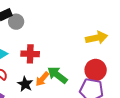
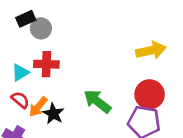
red cross: (30, 54) -> (46, 64), moved
orange arrow: (42, 79) -> (38, 107), moved

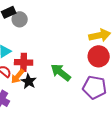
red cross: (46, 64) -> (24, 62), moved
red circle: (150, 94) -> (99, 56), moved

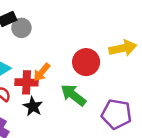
red circle: (99, 56) -> (86, 62), moved
orange arrow: (18, 76) -> (42, 72), moved

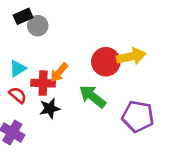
yellow arrow: (123, 48) -> (131, 56), moved
black star: (33, 106) -> (50, 108), turned 30

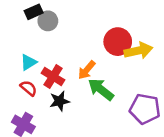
red circle: (106, 62) -> (118, 42), moved
orange arrow: (59, 72) -> (87, 70), moved
red cross: (43, 83) -> (53, 77), turned 30

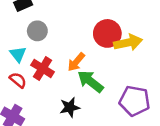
gray circle: (48, 21) -> (37, 31), moved
cyan triangle: (28, 62) -> (18, 54), turned -36
black star: (59, 101) -> (70, 107), moved

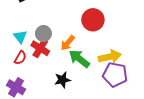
gray circle: (37, 31) -> (43, 34), moved
yellow arrow: (128, 43) -> (110, 57), moved
red semicircle: (18, 80) -> (20, 58), turned 80

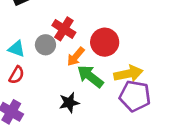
red circle: (93, 20) -> (105, 42), moved
cyan triangle: (20, 37) -> (17, 49), turned -32
red cross: (40, 48) -> (64, 29), moved

